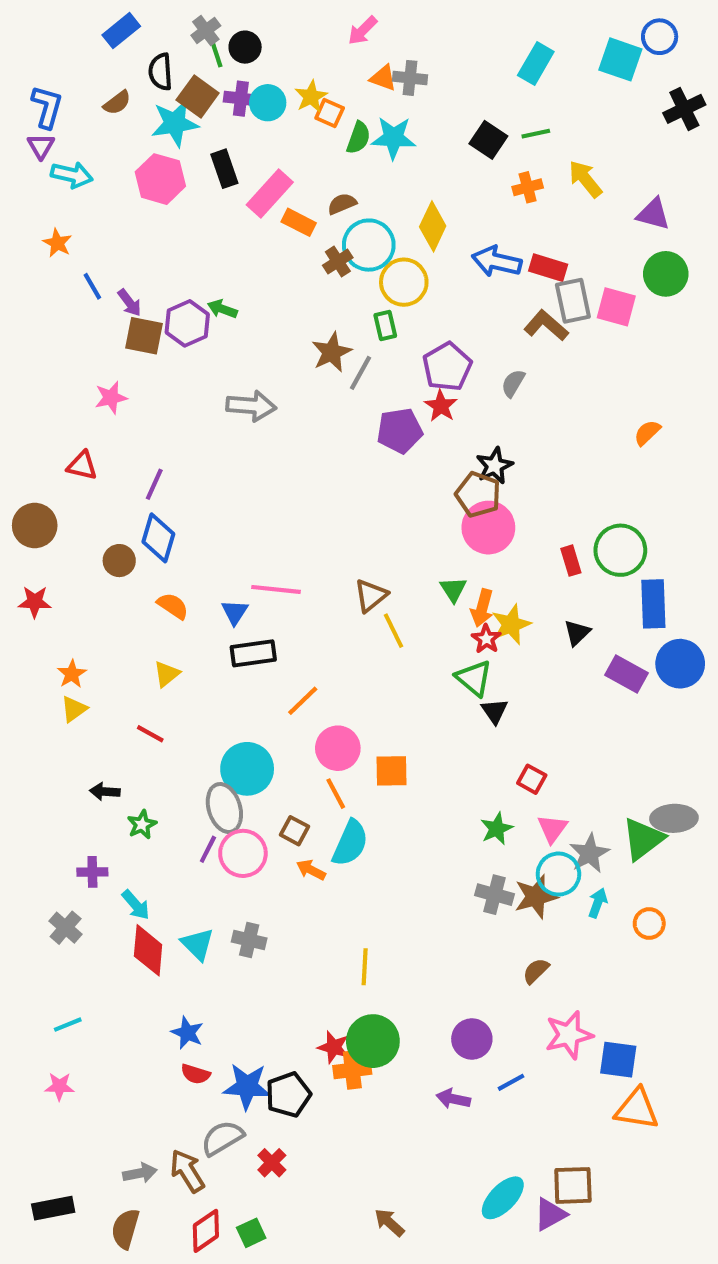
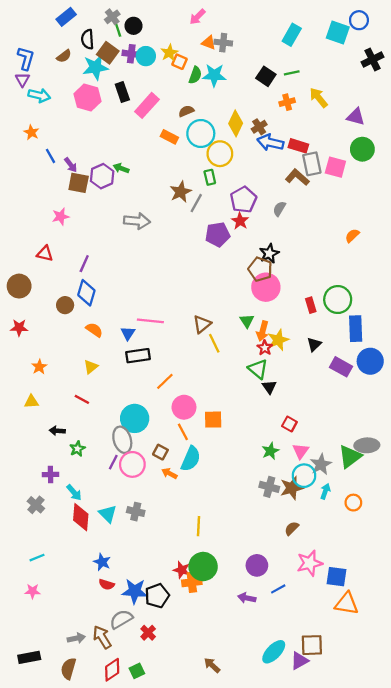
orange rectangle: (299, 222) -> (169, 137), moved
brown cross: (338, 262) -> (259, 127), moved
yellow triangle: (74, 709) -> (31, 402), moved, turned 32

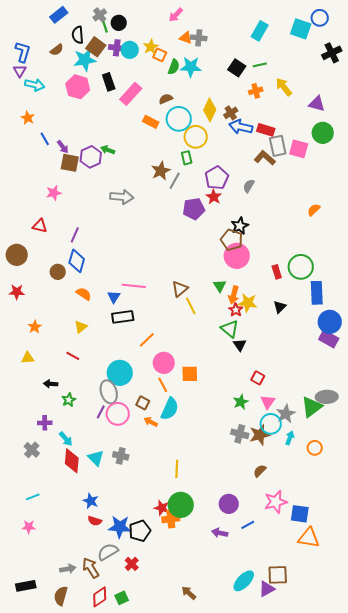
yellow star: (278, 340) -> (248, 303), turned 30
purple rectangle: (341, 367) -> (329, 339), moved

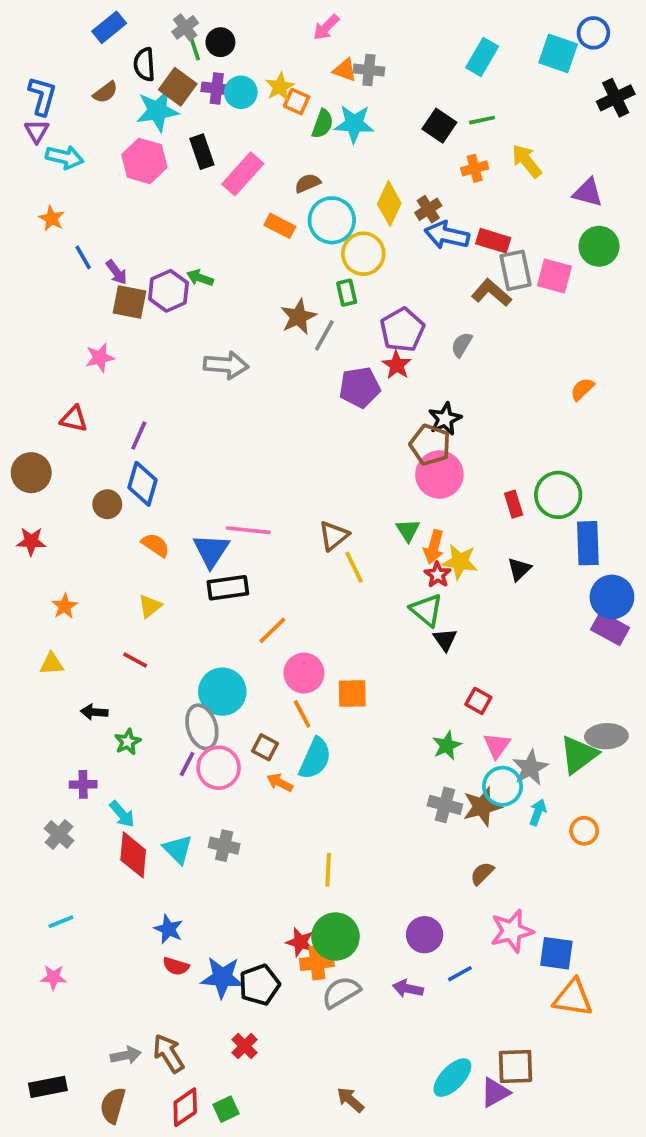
blue triangle: (114, 297) -> (211, 551), size x1.5
gray semicircle: (108, 552) -> (341, 992), moved

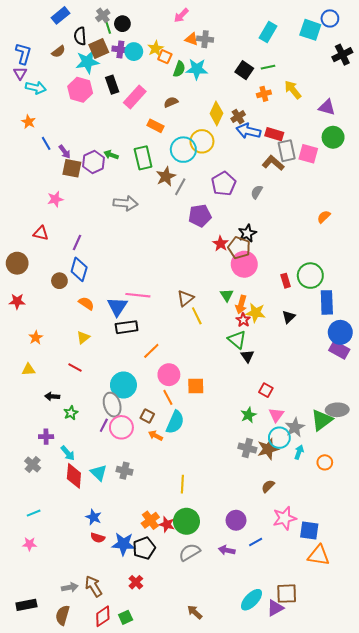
brown square: (178, 87) -> (99, 48), turned 30
cyan circle: (332, 220) -> (183, 150), moved
green rectangle: (347, 293) -> (143, 158), moved, size x1.6
red star: (397, 365) -> (221, 244), moved
orange cross: (317, 963) -> (150, 520), moved, turned -30

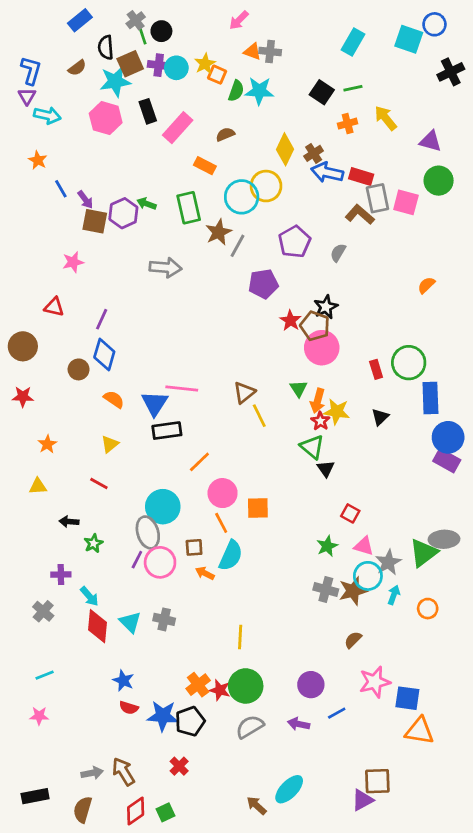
pink triangle: (276, 415) -> (364, 546), turned -49
brown square: (147, 416) -> (194, 547), turned -32
cyan ellipse: (251, 600) -> (289, 789), moved

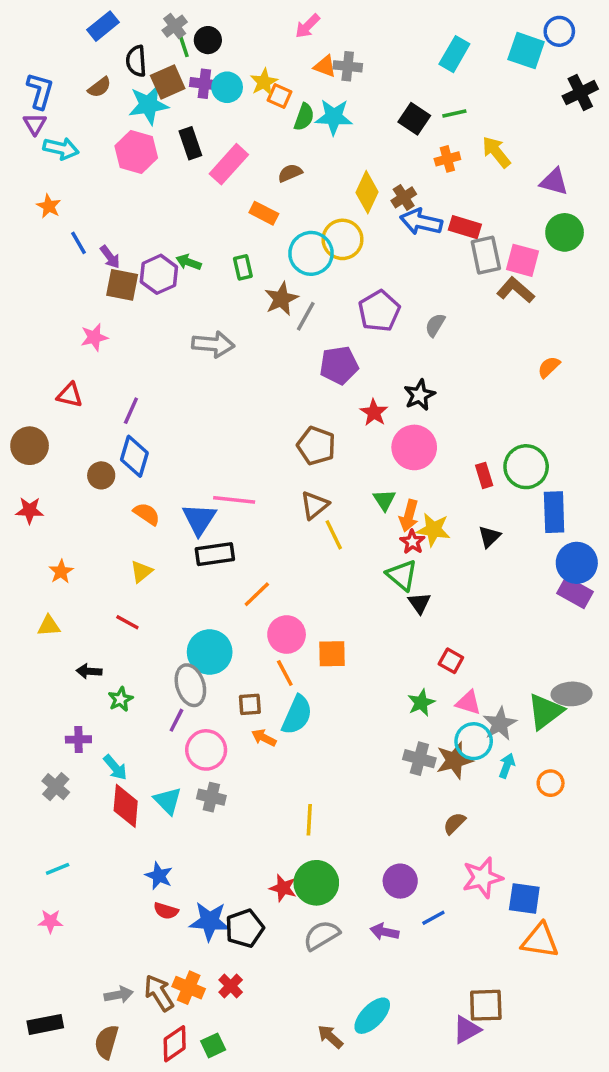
green rectangle: (189, 208) -> (243, 267), size x0.6
brown L-shape: (360, 215) -> (516, 290), moved
brown pentagon: (315, 326) -> (316, 446), moved
pink circle: (160, 562) -> (206, 750), moved
orange cross: (198, 685) -> (189, 988), moved, turned -30

